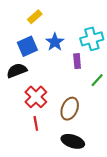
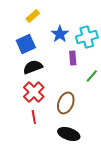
blue star: (55, 42) -> (60, 34), moved
black semicircle: (17, 71) -> (33, 67), moved

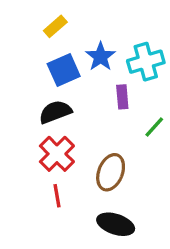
blue square: (26, 44) -> (64, 70), moved

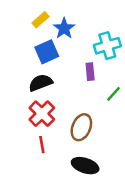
blue star: (101, 57) -> (64, 28), moved

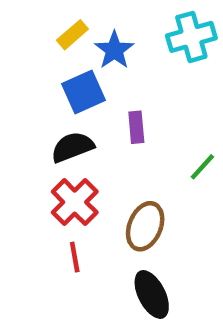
cyan cross: (107, 46) -> (191, 37), moved
purple rectangle: (90, 72) -> (136, 127), moved
black ellipse: (85, 166) -> (152, 294), turned 45

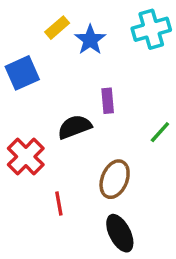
blue square: (83, 92) -> (22, 73), moved
black semicircle: (72, 147) -> (75, 127), moved
red cross: (75, 202) -> (26, 157), moved

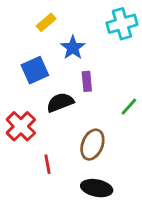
blue star: (90, 40) -> (73, 48), moved
blue square: (22, 73) -> (35, 70), moved
black ellipse: (120, 233) -> (97, 188), turned -52

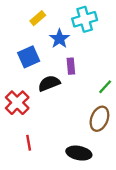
cyan cross: (122, 24) -> (85, 19), moved
brown ellipse: (92, 145) -> (99, 119), moved
red line: (48, 164) -> (29, 143), moved

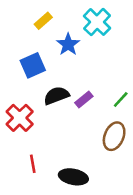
cyan cross: (85, 19) -> (97, 22), turned -30
purple rectangle: (71, 66) -> (84, 99), moved, turned 56
black ellipse: (79, 153) -> (73, 177), moved

